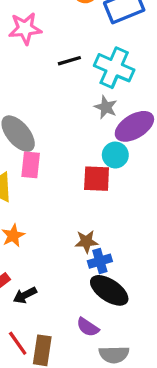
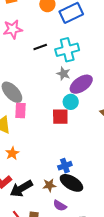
cyan cross: (114, 68) -> (67, 50), turned -35
brown star: (86, 242) -> (49, 185), moved
black arrow: (25, 295) -> (21, 189), size x1.6

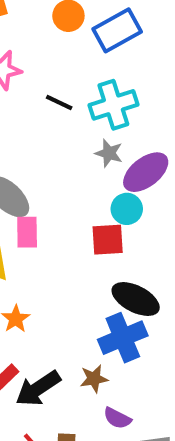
black line: (40, 47) -> (59, 103), turned 48
blue cross: (65, 166) -> (123, 338), size x1.6
black ellipse: (71, 183) -> (136, 299), moved

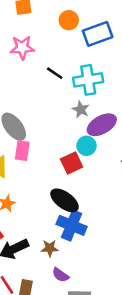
red square: (108, 240) -> (72, 163), turned -30
black ellipse: (136, 299) -> (64, 200), moved
blue cross: (123, 338) -> (72, 225), turned 36

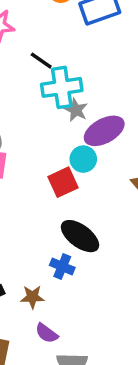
cyan cross: (88, 80) -> (62, 87), moved
black ellipse: (64, 200) -> (80, 236), moved
blue cross: (72, 225) -> (62, 266), size x0.6

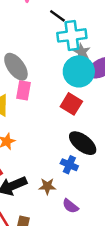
cyan circle: (83, 159) -> (79, 71), moved, size x1.6
red square: (63, 182) -> (71, 104), turned -35
purple semicircle: (47, 333) -> (70, 206), moved

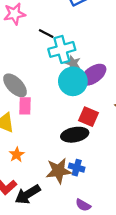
red square: (71, 104) -> (88, 117), moved
black ellipse: (83, 143) -> (75, 135), moved, turned -40
brown star: (47, 186) -> (59, 171), moved, size x1.6

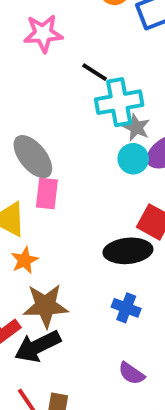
cyan circle: (73, 81) -> (133, 159), size x0.6
orange star: (17, 155) -> (24, 260), moved
brown star: (59, 171) -> (46, 306), moved

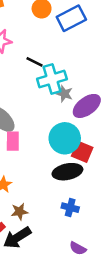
cyan circle: (133, 159) -> (65, 138), moved, size x1.6
brown star: (46, 306) -> (19, 212), size x0.6

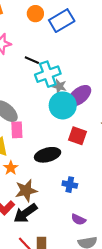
cyan circle: (65, 138) -> (63, 105), moved
black ellipse: (67, 172) -> (48, 155), moved
brown star: (19, 212) -> (26, 191), size x1.5

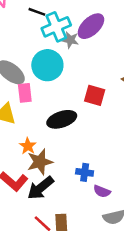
purple ellipse: (79, 96) -> (91, 26), moved
cyan circle: (63, 105) -> (47, 65), moved
orange star: (11, 168) -> (28, 146), moved
blue cross: (70, 185) -> (85, 172), moved

